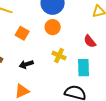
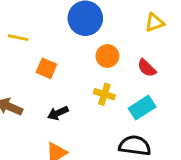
orange circle: (53, 27) -> (107, 56), moved
cyan rectangle: (83, 68) -> (142, 108), turned 66

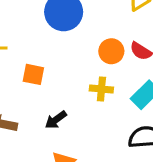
orange circle: (107, 56) -> (111, 51), moved

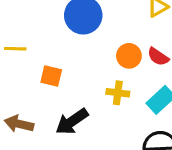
black arrow: (56, 120) -> (72, 122), size x1.5

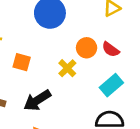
yellow cross: (118, 93) -> (67, 68), moved, turned 36

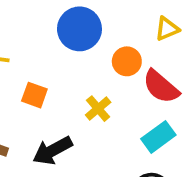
orange circle: (87, 48) -> (127, 61), moved
red semicircle: (111, 49) -> (161, 87), size x1.5

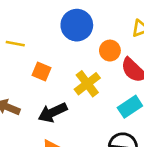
yellow cross: (98, 109) -> (87, 84), size x1.4

